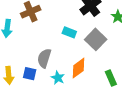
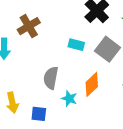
blue square: (30, 74) -> (39, 114), moved

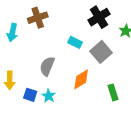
cyan star: (69, 99) -> (49, 96), moved

